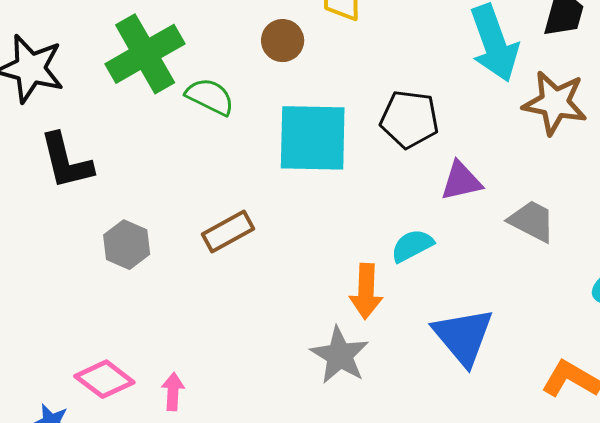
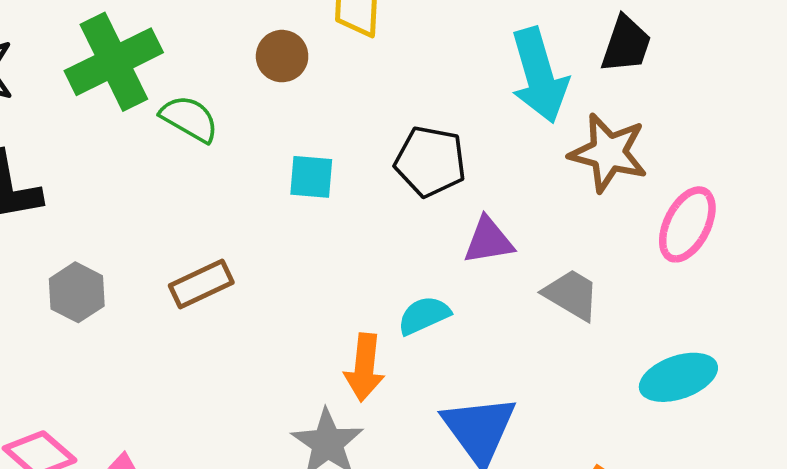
cyan square: (313, 138) -> (311, 177), size x0.5

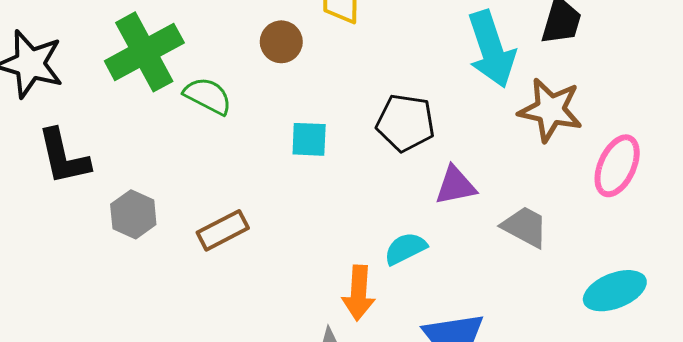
gray hexagon: (77, 292) -> (133, 214), moved

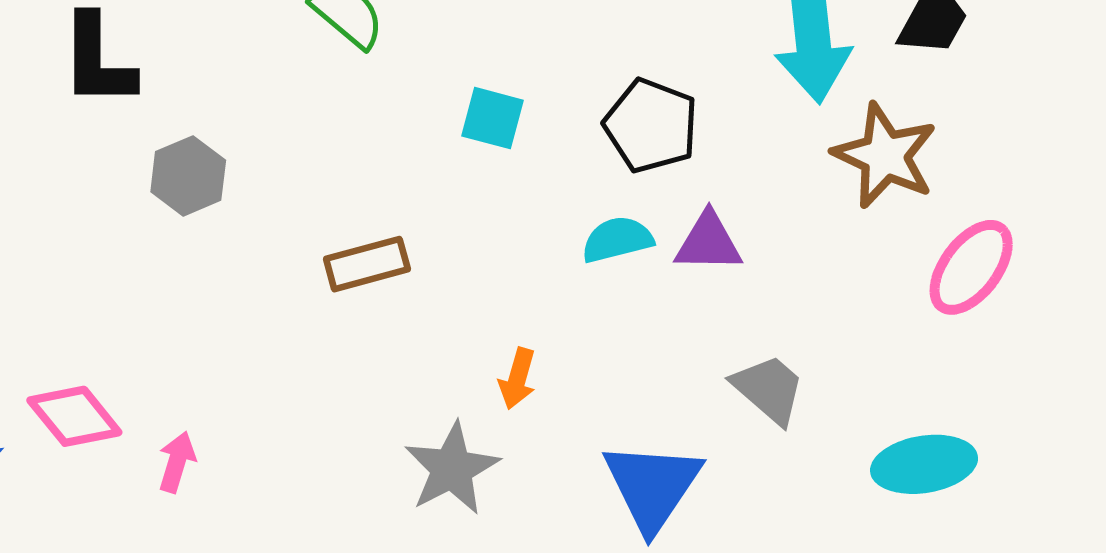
gray trapezoid: (525, 227) -> (769, 389), moved
brown rectangle: (223, 230) -> (367, 264), moved
cyan semicircle: (405, 249) -> (617, 240), moved
orange arrow: (359, 293) -> (517, 379), size x0.7

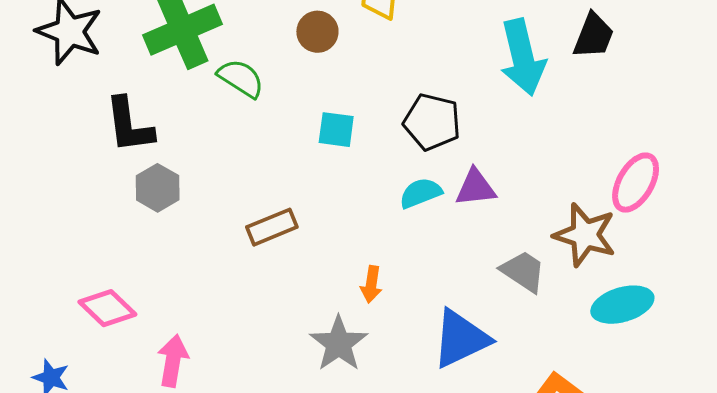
black L-shape: (98, 60) -> (129, 125), moved
brown star: (885, 156) -> (585, 235), moved
pink diamond: (74, 416) -> (107, 308), moved
pink arrow: (177, 462) -> (173, 361), size x1.4
blue triangle: (652, 486) -> (461, 339), turned 38

